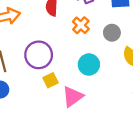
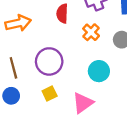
yellow square: (51, 80) -> (50, 93), moved

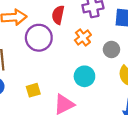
purple circle: (49, 61) -> (39, 38), moved

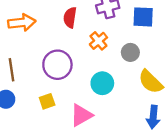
purple circle: (39, 38) -> (57, 65), moved

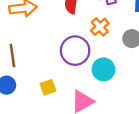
purple circle: (57, 65) -> (75, 51), moved

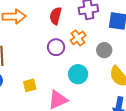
purple circle: (75, 51) -> (56, 47), moved, size x0.7

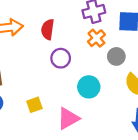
red semicircle: (56, 16) -> (48, 29), moved
orange cross: (78, 38) -> (96, 38), moved

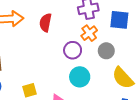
purple circle: (61, 58) -> (73, 50), moved

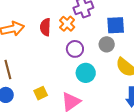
blue square: (119, 20) -> (116, 25), moved
orange cross: (89, 33) -> (67, 24), moved

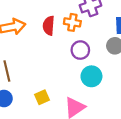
orange cross: (67, 24) -> (72, 22), turned -35

